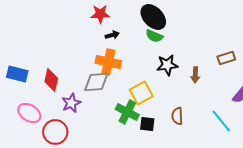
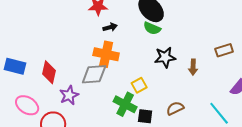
yellow square: (141, 93) -> (139, 85), size x0.7
brown semicircle: (177, 116) -> (175, 108), turned 66

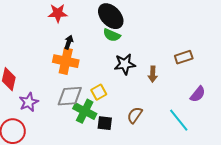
black arrow: (110, 27) -> (69, 42), moved, turned -56
gray diamond: (94, 74) -> (70, 96), moved
brown semicircle: (175, 108) -> (135, 115), turned -30

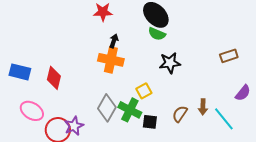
brown arrow: (153, 74) -> (203, 107), moved
gray diamond: (70, 96) -> (107, 108), moved, turned -56
purple star: (29, 102) -> (74, 126), moved

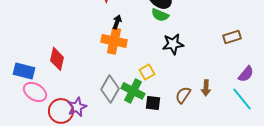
blue rectangle: (20, 72) -> (24, 71), moved
cyan line: (224, 119) -> (242, 99), moved

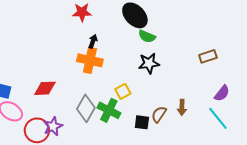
green semicircle: (160, 15) -> (147, 36), moved
red diamond: (57, 59) -> (45, 88), moved, turned 75
black square: (153, 103) -> (142, 122), moved

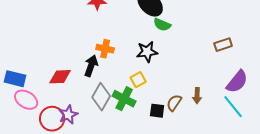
black arrow: (93, 41) -> (91, 66), moved, size x1.5
orange cross: (90, 60) -> (105, 49), size x0.7
black star: (149, 63) -> (147, 52), moved
purple semicircle: (222, 93) -> (237, 82), size x1.4

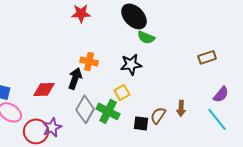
purple semicircle: (237, 82) -> (221, 94), size x0.7

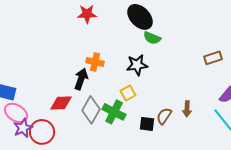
red diamond: (44, 89) -> (61, 103), moved
purple star: (52, 127) -> (23, 128), moved

